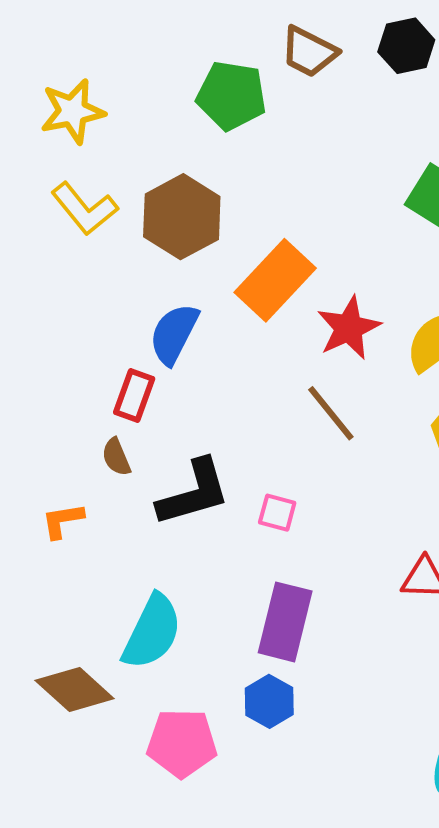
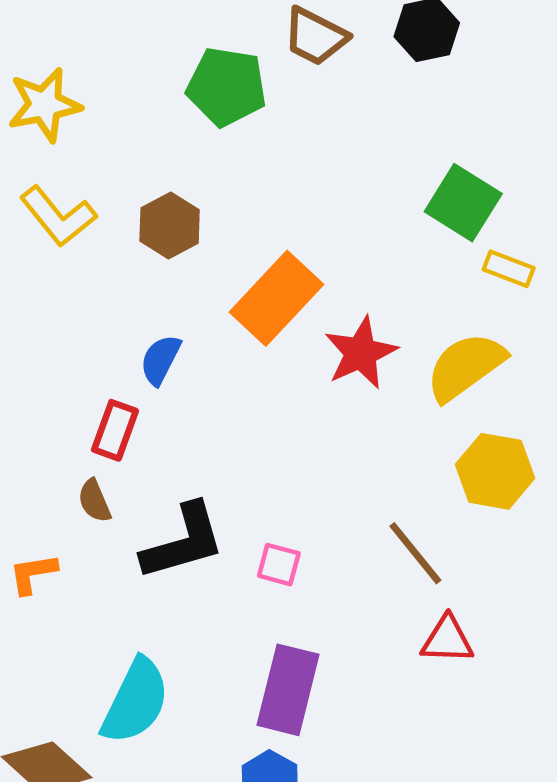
brown hexagon: (182, 217) -> (170, 225), size x0.7
blue semicircle: (174, 334) -> (160, 360), size x0.7
brown line: (331, 413) -> (415, 553), moved

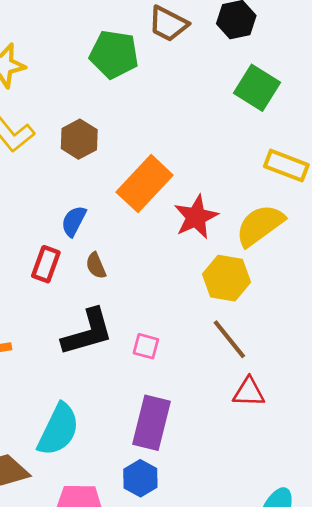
green square: (463, 203) -> (257, 88), moved
yellow rectangle: (509, 269) -> (286, 166), size x1.4
yellow hexagon: (495, 471) -> (227, 278), moved
brown semicircle: (94, 501) -> (96, 266), moved

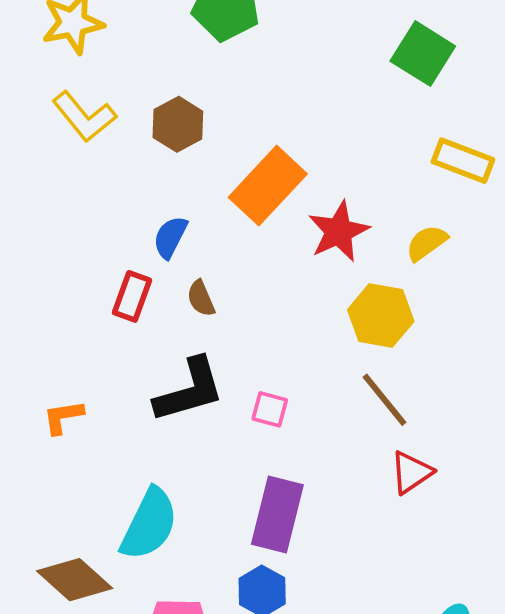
yellow semicircle: (260, 225) -> (427, 243), size x0.6
red triangle: (249, 392) -> (411, 472), turned -36

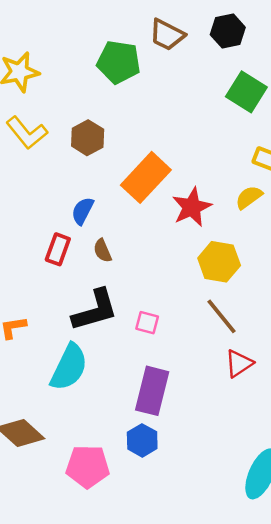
yellow semicircle: (427, 243) -> (249, 197), moved
cyan semicircle: (149, 524) -> (69, 367), moved

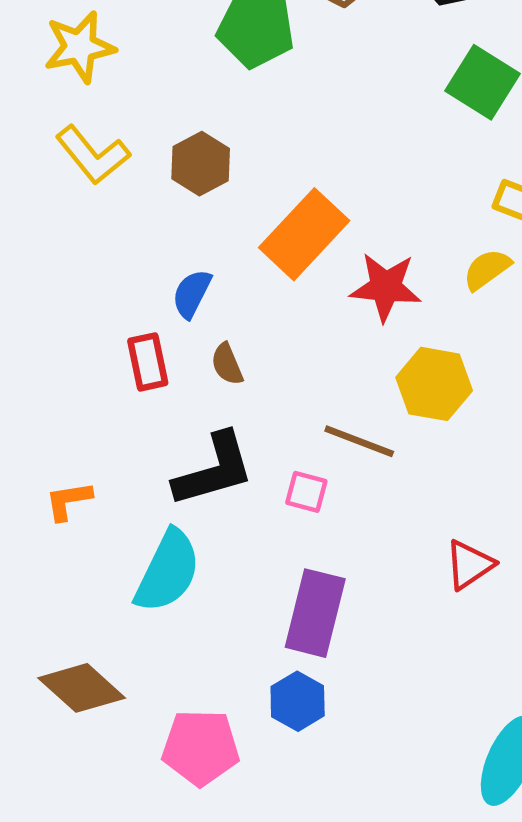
red star: (192, 207) -> (386, 287), turned 30
red rectangle: (58, 249) -> (148, 362), turned -32
brown line: (222, 316) -> (359, 441), moved, turned -30

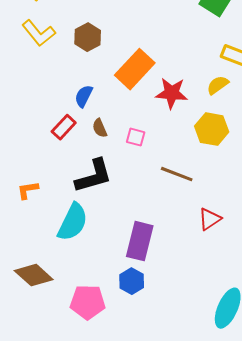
red rectangle: (148, 362) -> (64, 127), turned 55
yellow hexagon: (434, 384) -> (212, 129), moved
brown line: (359, 441) -> (177, 174), moved
pink square: (306, 492) -> (136, 137), moved

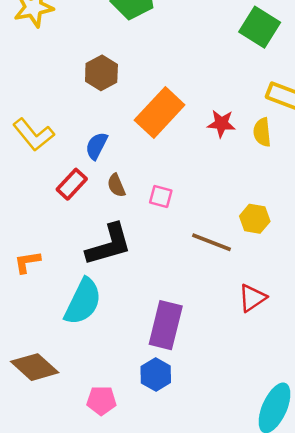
yellow L-shape: (39, 33) -> (33, 135), moved
yellow semicircle: (218, 85) -> (262, 132), turned -60
red star: (172, 93) -> (221, 124), moved, size x0.7
yellow hexagon: (212, 129) -> (255, 219), moved, size x0.7
pink pentagon: (88, 302) -> (101, 400), size x0.7

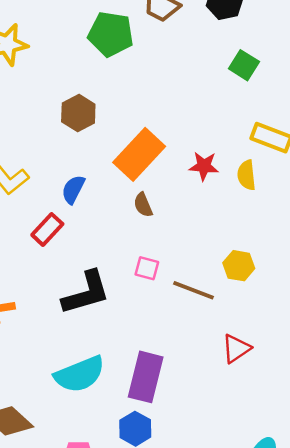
green square: (260, 27) -> (244, 65), size x0.7
brown semicircle: (116, 185) -> (143, 205), moved
pink square: (161, 196) -> (147, 268), moved
cyan semicircle: (83, 302) -> (80, 374), moved, turned 42

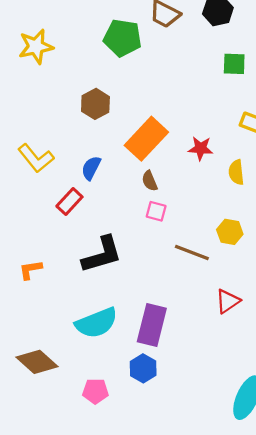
green square: (244, 65) -> (234, 64), turned -30
yellow semicircle: (247, 175) -> (236, 172), moved
pink square: (147, 268) -> (156, 211), moved

